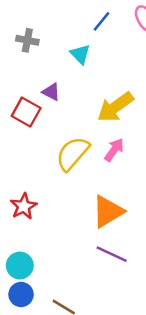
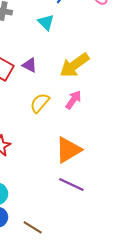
purple triangle: (51, 92) -> (30, 65), moved
yellow semicircle: (73, 154) -> (40, 103), size x0.7

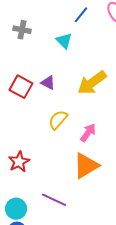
pink arrow: (73, 100) -> (88, 133), moved
purple line: (71, 185) -> (54, 200), moved

